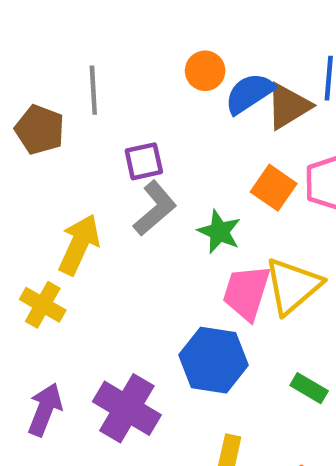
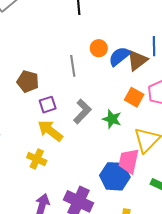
gray line: (93, 90) -> (73, 66), moved
purple square: (144, 161) -> (48, 105), moved
yellow arrow: (79, 244) -> (50, 131), turned -72
pink trapezoid: (246, 292) -> (129, 161), moved

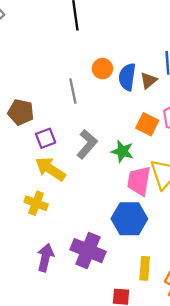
blue semicircle: (119, 56) -> (127, 77), turned -40
brown triangle: (137, 60) -> (149, 80), size x0.7
pink trapezoid: (129, 161) -> (139, 181), moved

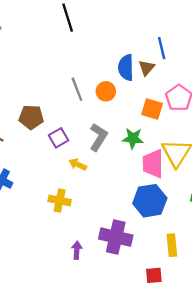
orange circle: (102, 69) -> (106, 91), moved
yellow arrow: (50, 169) -> (78, 164), moved, size x0.6
purple arrow: (45, 258) -> (77, 250), size x0.7

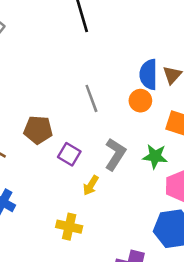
orange circle: (106, 91) -> (140, 101), moved
purple square: (59, 138) -> (69, 154), turned -30
yellow arrow: (78, 164) -> (91, 185), turned -84

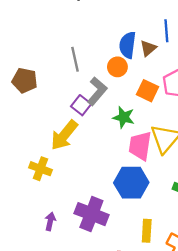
purple square: (69, 154) -> (81, 105), moved
gray L-shape: (115, 154) -> (97, 91), moved
yellow arrow: (91, 185) -> (64, 135), size x1.8

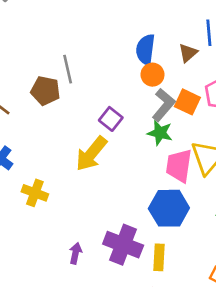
blue semicircle: (128, 45) -> (146, 50), moved
gray line: (75, 59) -> (68, 69), moved
gray L-shape: (97, 91) -> (164, 105), moved
yellow cross: (40, 169) -> (35, 193), moved
yellow rectangle: (147, 231) -> (159, 257), moved

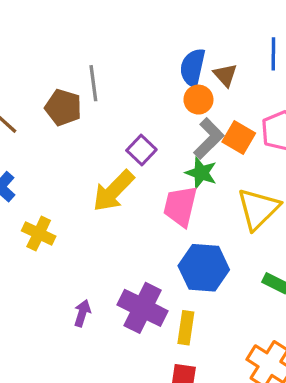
brown triangle: (188, 53) -> (225, 75), moved, turned -36
pink trapezoid: (179, 166) -> (180, 206), moved

